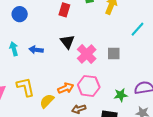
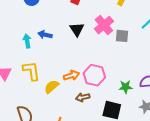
cyan arrow: (14, 49) -> (27, 41), moved
gray square: (114, 53) -> (122, 36), moved
pink cross: (87, 54) -> (104, 25), moved

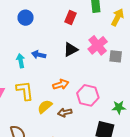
black triangle: (77, 29) -> (71, 49), turned 35
orange arrow: (71, 75) -> (61, 85), moved
brown arrow: (83, 97) -> (65, 112), moved

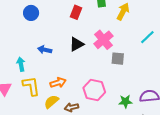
gray square: (116, 56) -> (118, 59), moved
cyan arrow: (21, 61) -> (21, 64), moved
orange arrow: (61, 85) -> (58, 83), moved

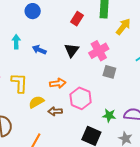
black triangle: (77, 44) -> (72, 50), turned -35
cyan arrow: (21, 64) -> (16, 42), moved
orange arrow: (58, 83) -> (58, 83), moved

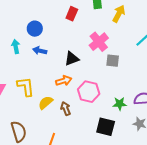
blue circle: (33, 11) -> (35, 29), moved
black triangle: (72, 50) -> (72, 59), moved, turned 42
brown arrow: (55, 111) -> (66, 109), turned 80

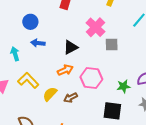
cyan arrow: (16, 47) -> (15, 54), moved
yellow L-shape: (26, 87) -> (28, 80), turned -30
brown arrow: (66, 109) -> (71, 98), turned -88

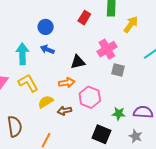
cyan arrow: (15, 54) -> (22, 54), size x1.5

